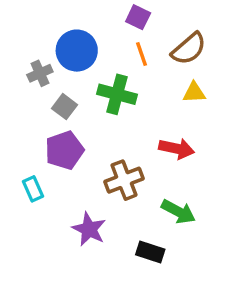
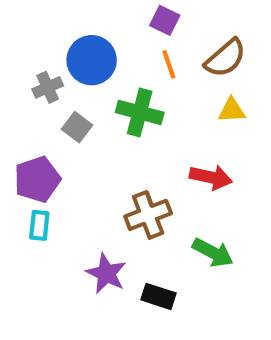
purple pentagon: (64, 150) -> (37, 179), moved
cyan rectangle: (33, 189) -> (39, 225), turned 30
black rectangle: (150, 252) -> (159, 296), moved

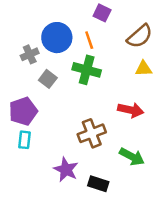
orange line: (169, 64) -> (89, 40), moved

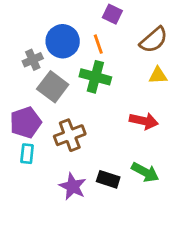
gray square: (48, 79) -> (53, 87), size x1.5
brown cross: (92, 133) -> (70, 135), moved
black rectangle: (98, 184) -> (108, 179), moved

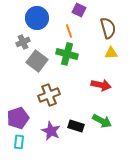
brown semicircle: (154, 40) -> (108, 28), turned -65
blue circle: (63, 41) -> (37, 18), moved
purple pentagon: (26, 122) -> (18, 118), moved
cyan rectangle: (27, 154) -> (19, 142), moved

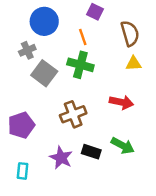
brown cross: (49, 95) -> (73, 114), moved
purple pentagon: (18, 118) -> (21, 125), moved

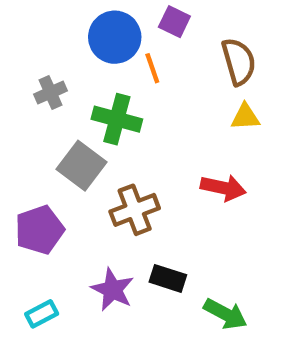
blue circle: (44, 21) -> (115, 37), moved
green cross: (80, 65) -> (117, 119), moved
gray square: (44, 73) -> (82, 166), moved
green arrow: (123, 146) -> (225, 314), moved
cyan rectangle: (22, 171) -> (42, 314), turned 56

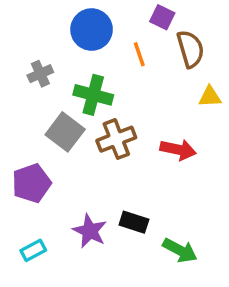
purple square: (174, 22) -> (162, 17), moved
orange line: (152, 68) -> (139, 54), moved
yellow triangle: (245, 117) -> (210, 97), moved
brown cross: (135, 210) -> (116, 139), moved

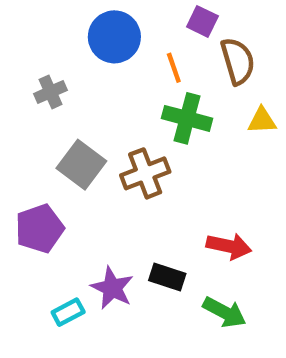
green cross: (93, 95) -> (187, 118), moved
red arrow: (178, 150) -> (229, 246), moved
cyan rectangle: (33, 250) -> (68, 312), moved

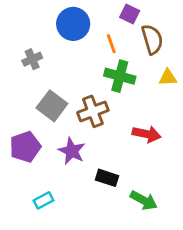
red arrow: (229, 246) -> (147, 134), moved
purple star: (112, 288) -> (72, 151), moved

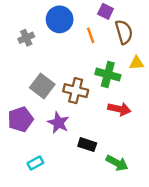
gray cross: (32, 59) -> (26, 38), moved
green cross: (120, 76) -> (108, 75), moved
brown cross: (93, 111) -> (76, 91), turned 35

